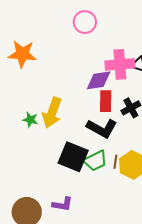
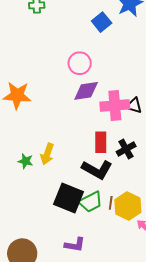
purple diamond: (99, 80) -> (86, 91), moved
yellow arrow: (52, 113) -> (47, 154), size x0.7
purple L-shape: (62, 204) -> (75, 245), moved

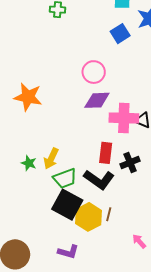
green trapezoid: (91, 202) -> (65, 178), moved
yellow hexagon: (128, 206) -> (89, 217), moved

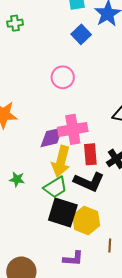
purple diamond: (97, 100) -> (52, 137), moved
pink cross: (124, 118) -> (73, 129), moved
yellow arrow: (51, 159) -> (61, 161), moved, size x1.4
brown line: (109, 214) -> (110, 246), moved

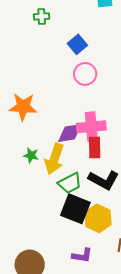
blue square: (81, 34) -> (77, 44), moved
red rectangle: (90, 154) -> (95, 147), moved
yellow arrow: (61, 161) -> (54, 159), moved
green star: (17, 179) -> (31, 155), moved

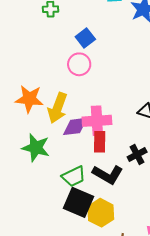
pink circle: (85, 74) -> (79, 64), moved
green star: (31, 155) -> (36, 148), size x1.8
yellow arrow: (54, 159) -> (58, 108), moved

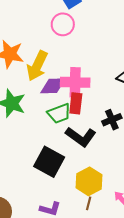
green trapezoid: (74, 177) -> (59, 113), moved
yellow hexagon: (101, 213) -> (89, 181), moved

